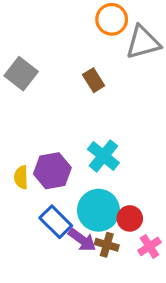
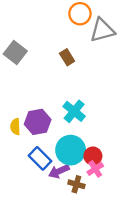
purple arrow: (82, 240) -> (59, 171), turned 120
brown cross: (107, 245) -> (76, 184), moved
pink cross: (149, 246) -> (95, 169), moved

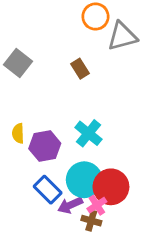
yellow semicircle: (15, 127) -> (18, 133), moved
red circle: (93, 156) -> (111, 187), size x1.6
pink cross: (95, 169) -> (97, 205), moved

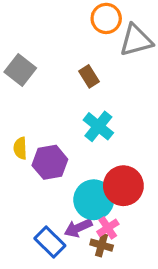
cyan cross: (88, 133) -> (98, 126), moved
red circle: (111, 187) -> (123, 186), moved
blue rectangle: (48, 190) -> (50, 242), moved

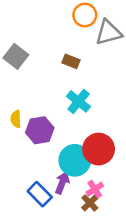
brown rectangle: (89, 76) -> (71, 61), turned -36
purple arrow: (78, 228) -> (62, 183), turned 135
pink cross: (108, 228) -> (95, 189), moved
brown cross: (102, 245) -> (90, 203), moved, turned 30

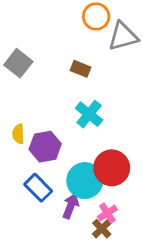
blue rectangle: (40, 194) -> (38, 188), moved

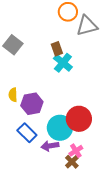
brown rectangle: (81, 69) -> (57, 49), turned 48
cyan cross: (89, 114) -> (63, 63), moved
purple arrow: (71, 206) -> (50, 146), turned -120

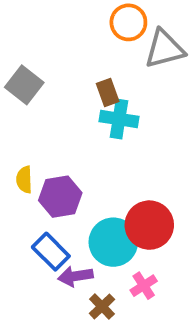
cyan cross: (63, 63) -> (119, 119), turned -30
purple arrow: (50, 146) -> (75, 276), moved
brown cross: (72, 162) -> (102, 306), moved

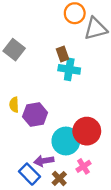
blue rectangle: (51, 252) -> (30, 174), moved

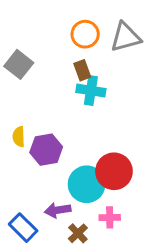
orange circle: (75, 13) -> (85, 34), moved
pink cross: (83, 166) -> (110, 217), turned 32
blue rectangle: (30, 174) -> (23, 228), moved

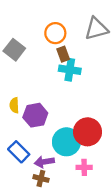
orange circle: (85, 34) -> (55, 33), moved
blue rectangle: (23, 228) -> (19, 152), moved
brown cross: (78, 233) -> (41, 178), moved, turned -32

